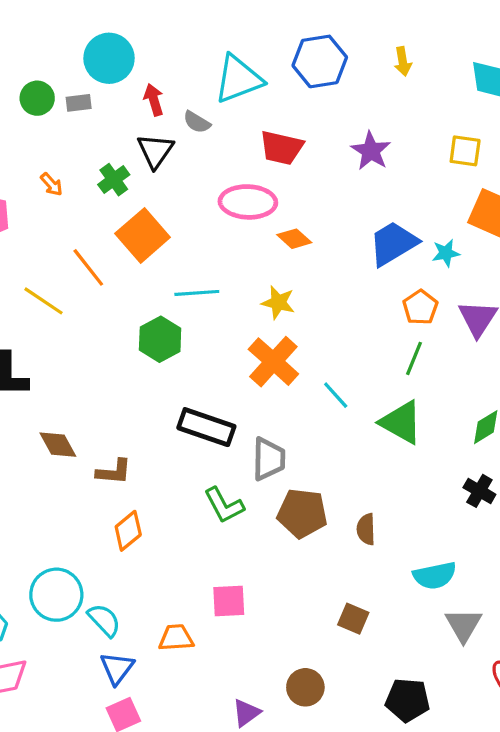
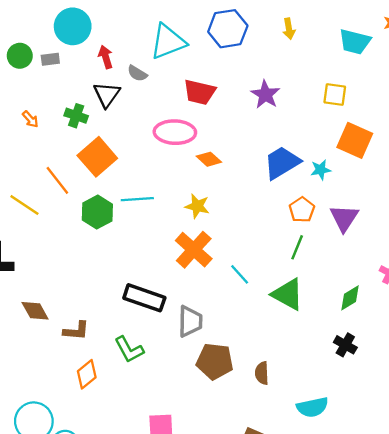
green cross: (114, 180) -> (76, 116), turned -35
green hexagon: (160, 339) -> (97, 212), moved
green L-shape: (224, 505) -> (129, 350), moved

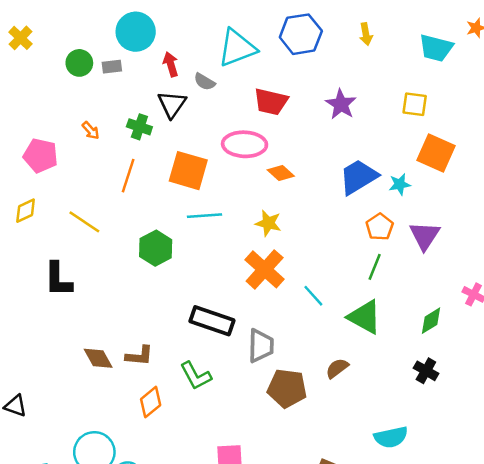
orange square: (97, 157) -> (188, 171), moved, turned -33
orange line: (57, 180) -> (128, 176), moved, turned 56
green hexagon: (97, 212) -> (156, 248), moved
brown diamond: (35, 311) -> (98, 358), moved
brown semicircle: (262, 373) -> (337, 368), moved, turned 55

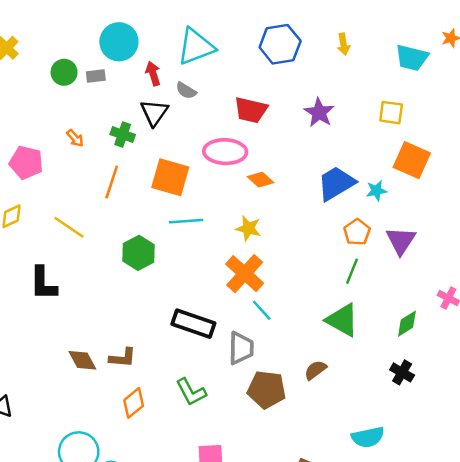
cyan triangle: (237, 48) -> (196, 47), moved
cyan line: (313, 296) -> (262, 310), moved
green L-shape: (196, 376) -> (191, 392), moved

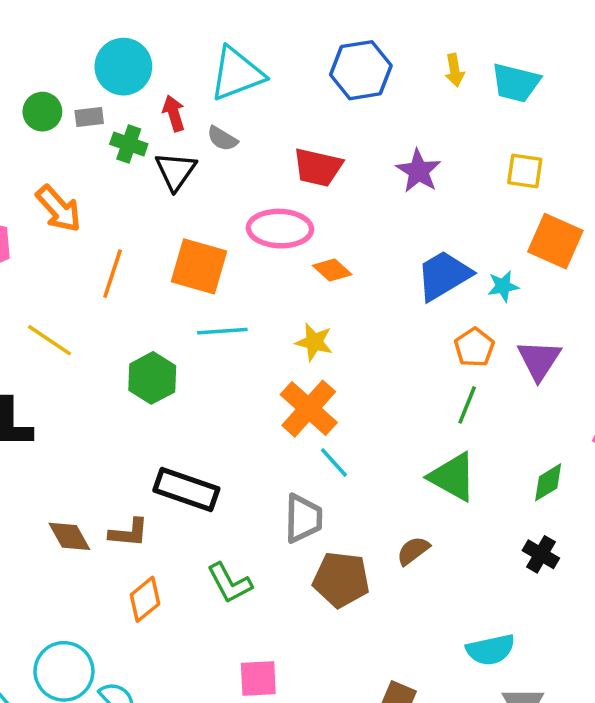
cyan trapezoid: (412, 58) -> (516, 83), moved
green cross: (123, 135) -> (129, 144), moved
orange arrow: (75, 138) -> (59, 209), size x1.8
black rectangle: (193, 324) -> (186, 490), moved

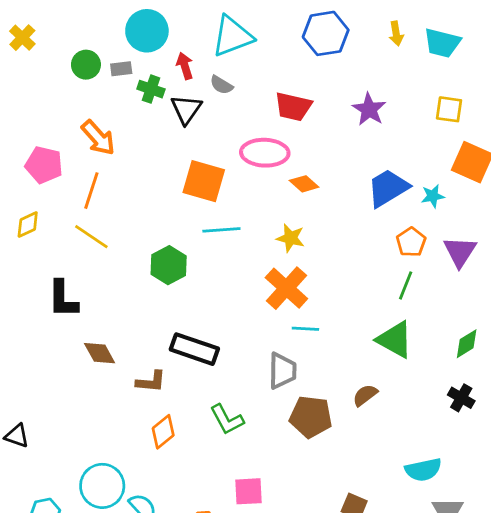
orange line: (113, 274) -> (91, 191), moved
cyan line: (334, 463) -> (305, 329), turned -45
brown diamond: (69, 536) -> (100, 353), moved

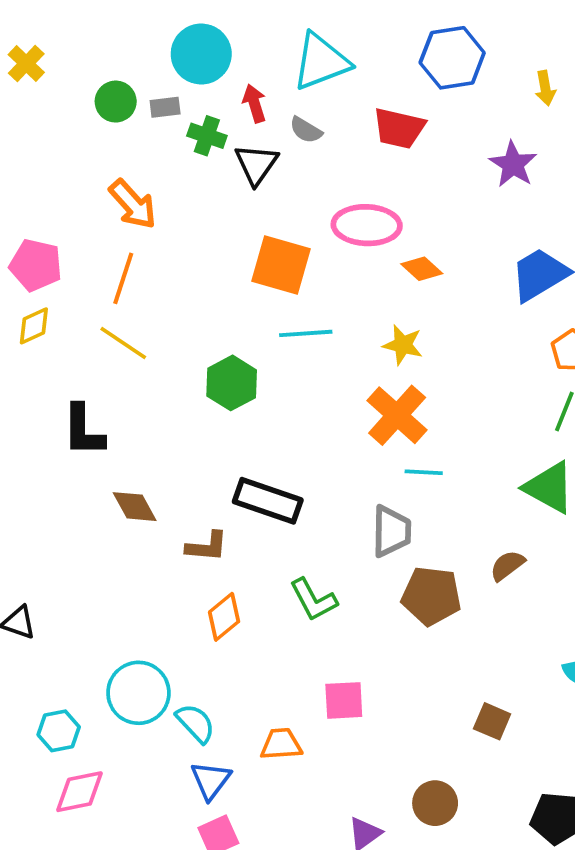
yellow arrow: (396, 33) -> (545, 88), moved
red trapezoid: (293, 107) -> (399, 128), moved
pink pentagon: (44, 165) -> (36, 265), moved

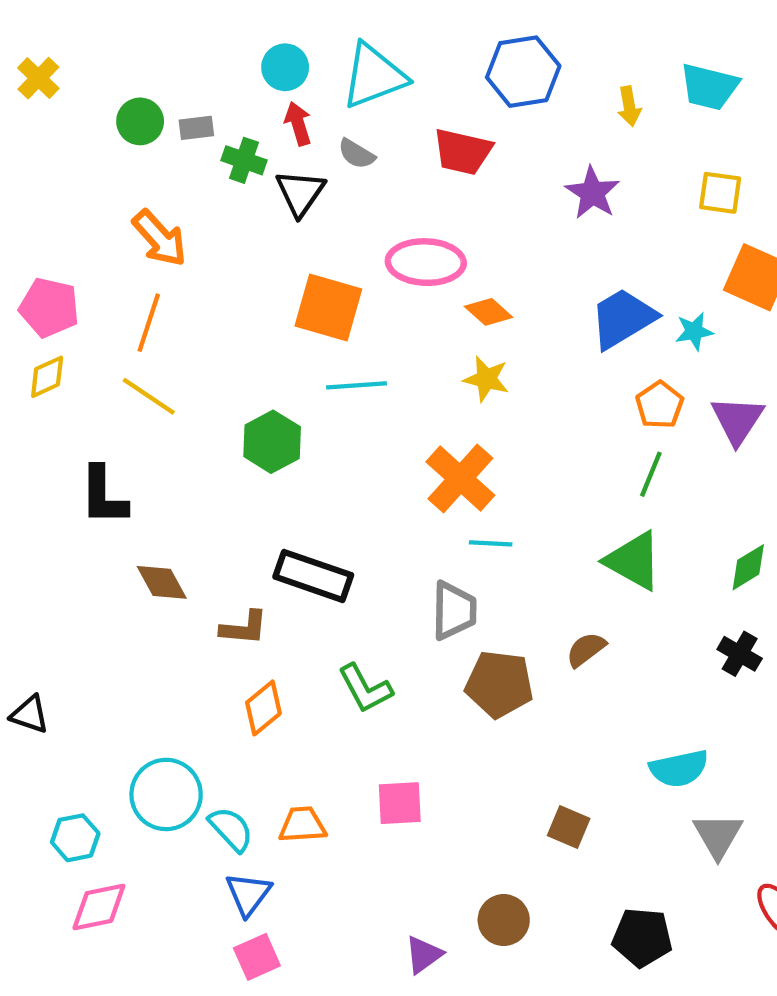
cyan circle: (201, 54) -> (285, 67), moved, size x0.7
yellow star: (403, 345) -> (486, 379), moved
orange trapezoid: (281, 744) -> (302, 825), moved

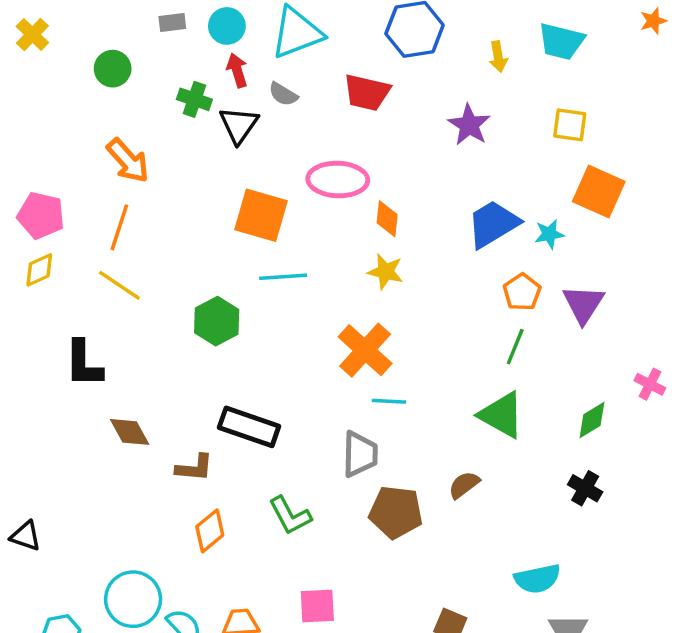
gray rectangle: (196, 128) -> (172, 23), moved
orange diamond: (489, 312) -> (387, 219), turned 54

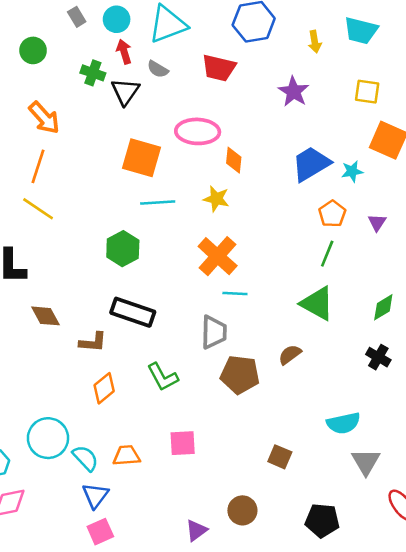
gray rectangle: (172, 23) -> (77, 17), turned 66
yellow star: (386, 272) -> (216, 199), moved
purple triangle: (583, 304) -> (377, 222), size x0.6
green hexagon: (217, 321) -> (123, 249), moved

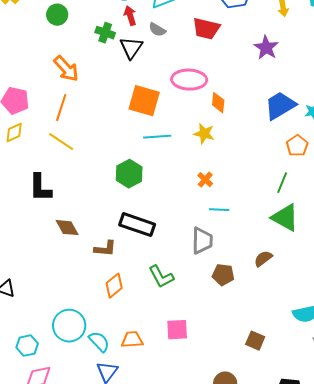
green line: (327, 254) -> (282, 183), moved
orange cross: (218, 256) -> (205, 180), size x0.5
brown pentagon: (240, 375) -> (223, 275), size x0.7

